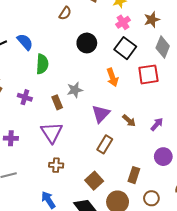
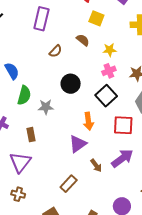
gray star: (75, 90) -> (46, 107), moved
purple triangle: (101, 114) -> (78, 144), moved
purple arrow: (157, 124) -> (122, 158), moved, size x1.6

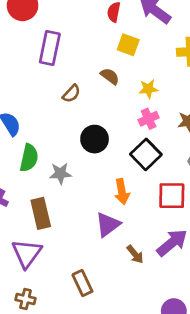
brown rectangle: (31, 135) -> (41, 213), size x1.5
brown rectangle: (69, 184) -> (82, 283), moved, turned -66

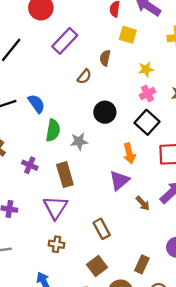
purple rectangle: (50, 48) -> (65, 41), turned 35
brown semicircle: (110, 76) -> (105, 58), moved, turned -112

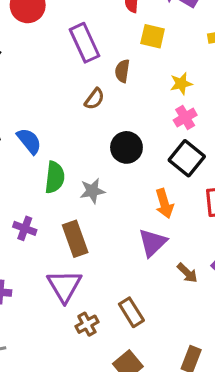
purple rectangle: (65, 41) -> (85, 43), moved, turned -65
brown cross: (56, 244) -> (87, 324), moved, turned -35

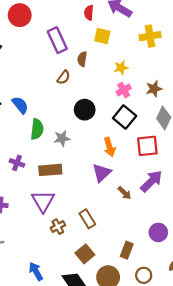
brown rectangle: (75, 239) -> (50, 170), turned -75

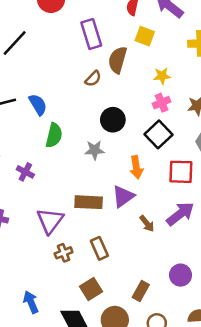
brown semicircle: (82, 59) -> (118, 60), size x1.5
gray star: (62, 138) -> (95, 150), moved
brown rectangle: (50, 170) -> (89, 202), moved

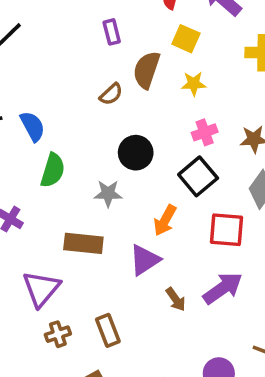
purple rectangle: (91, 34) -> (112, 32), size x0.6
yellow star: (162, 76) -> (194, 84), moved
orange arrow: (136, 167) -> (165, 220), turned 35
brown rectangle: (89, 202) -> (83, 243), moved

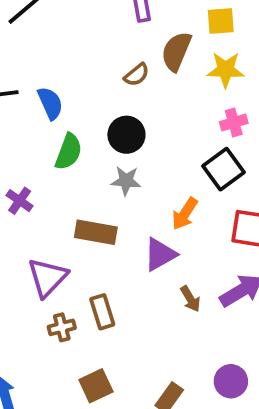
yellow square: (186, 39) -> (221, 21), turned -32
yellow star: (194, 84) -> (226, 70), size x1.4
black circle: (136, 153) -> (126, 135), moved
brown rectangle: (108, 330) -> (102, 312), moved

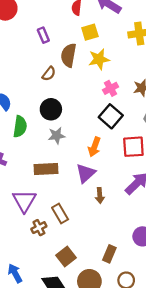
brown arrow: (190, 299) -> (100, 195), moved, turned 40

